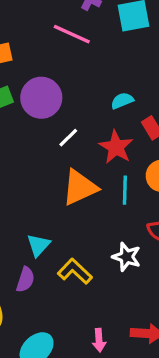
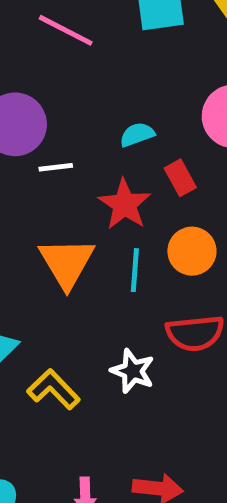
white line: (68, 138) -> (56, 167), moved, turned 35
orange triangle: (80, 187) -> (67, 263), turned -39

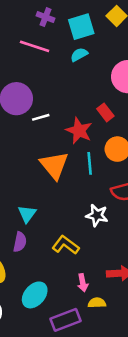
cyan semicircle: (137, 135) -> (79, 55), moved
yellow L-shape: (53, 389) -> (66, 245), moved

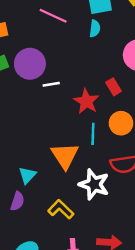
cyan semicircle: (79, 55) -> (95, 29), turned 119
orange triangle: (54, 165) -> (65, 156), moved
white star: (97, 215) -> (94, 184), size x1.4

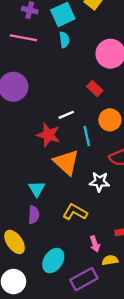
white line: (51, 84) -> (66, 115), moved
red star: (86, 101) -> (48, 135), moved
white star: (94, 184) -> (99, 182), size x0.7

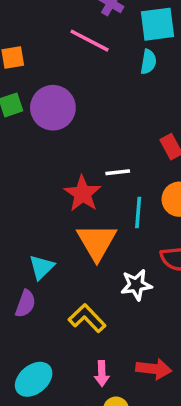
white star: (99, 182) -> (136, 285), turned -30

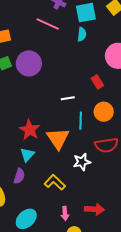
red star: (83, 194) -> (30, 130), moved

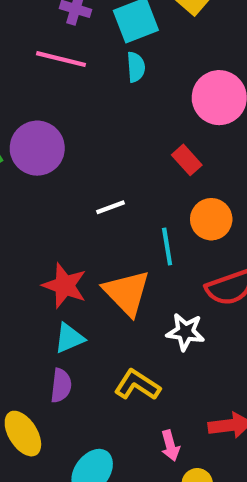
white line: (68, 98) -> (110, 207), moved
cyan triangle: (27, 155) -> (69, 338), turned 35
white star: (82, 162) -> (185, 332), turned 30

